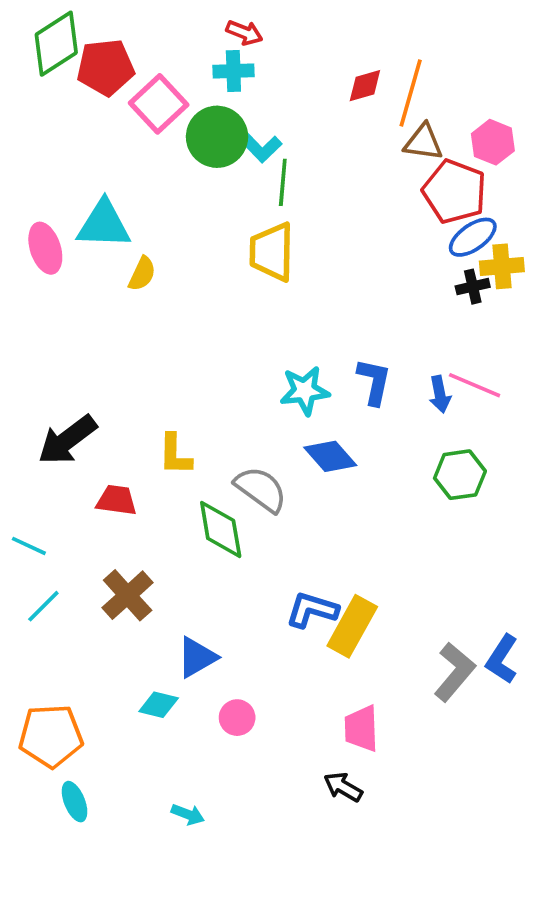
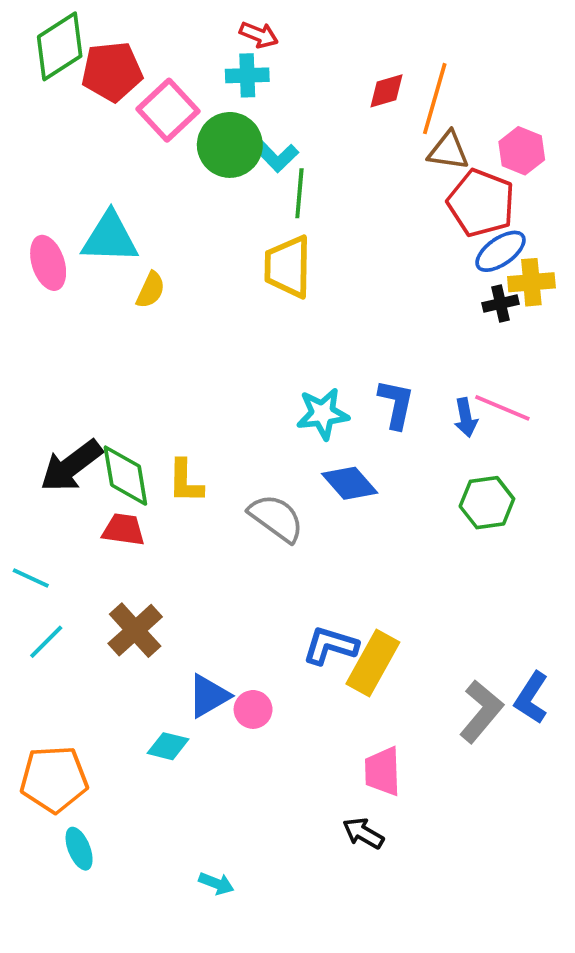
green diamond: (221, 529) -> (125, 476), moved
pink circle: (237, 718) -> (253, 709), moved
cyan arrow: (188, 814) -> (216, 883), moved

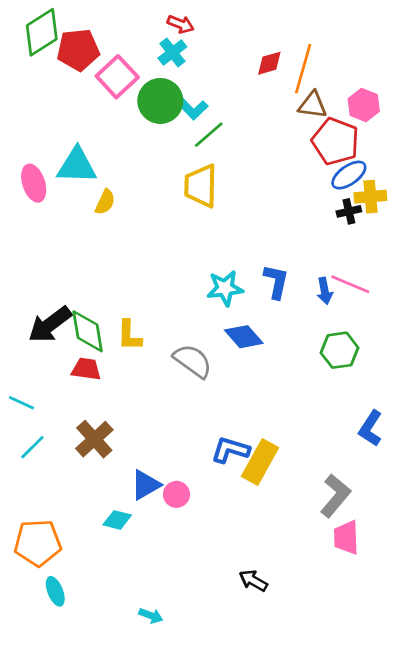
cyan cross: (247, 75) -> (172, 52), turned -36
green line: (299, 193) -> (209, 135), turned 44
blue L-shape: (531, 698) -> (370, 428), moved
pink trapezoid: (383, 771) -> (346, 537), moved

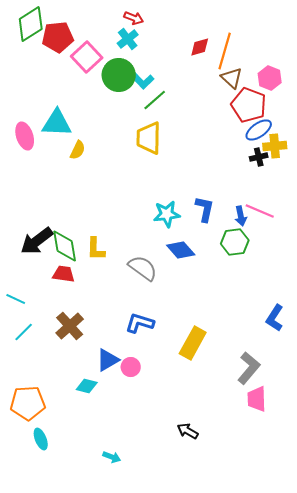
brown triangle: (313, 105) -> (232, 78), turned 35
green hexagon: (339, 350) -> (235, 242), moved
blue L-shape: (230, 450) -> (140, 323), moved

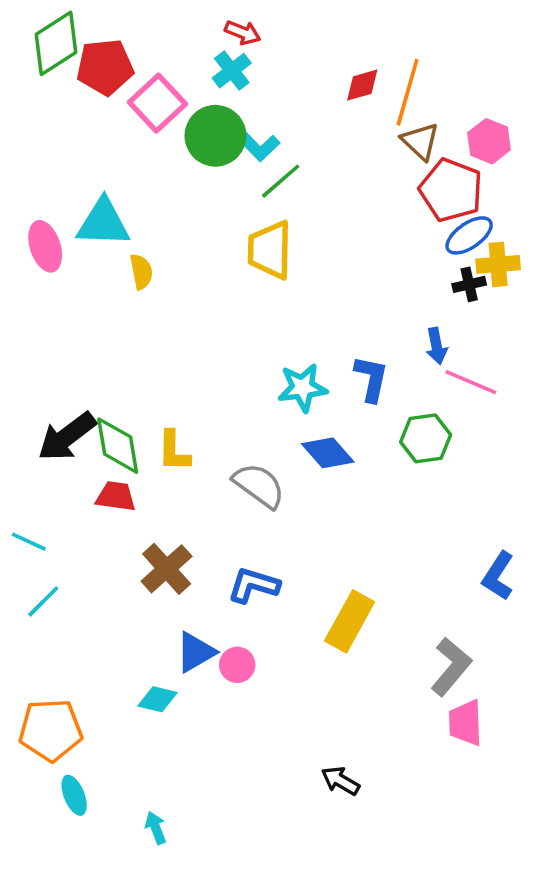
yellow semicircle: (78, 150) -> (141, 272), turned -36
blue arrow: (241, 216) -> (436, 346), moved
brown cross: (70, 326) -> (167, 569), moved
cyan arrow: (112, 457) -> (156, 828), moved, turned -132

